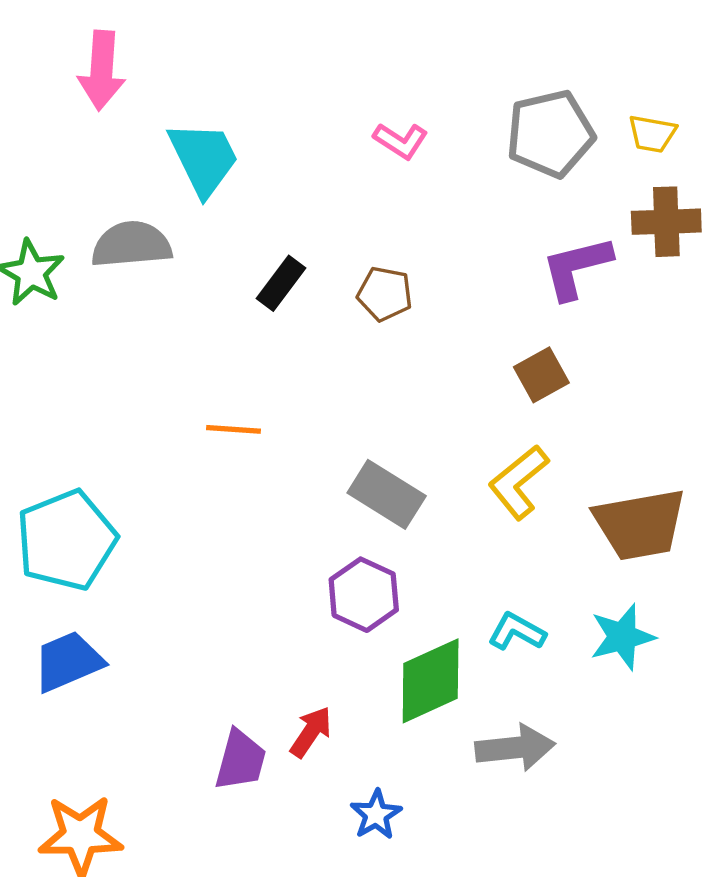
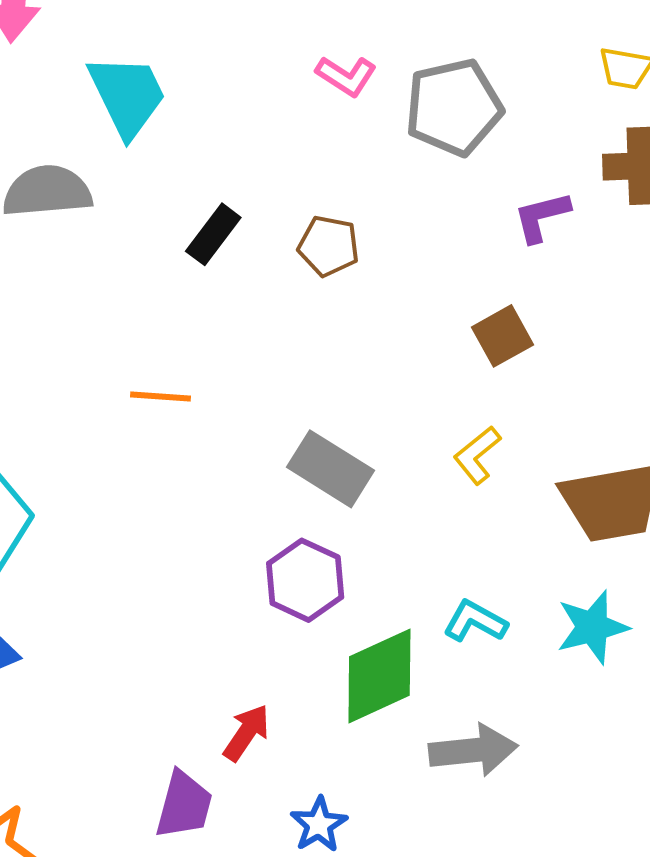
gray pentagon: (550, 134) -> (454, 107), moved
purple L-shape: (577, 267) -> (542, 217), size x0.7
yellow L-shape: (519, 482) -> (477, 455), size x0.7
purple trapezoid: (241, 760) -> (184, 805), moved

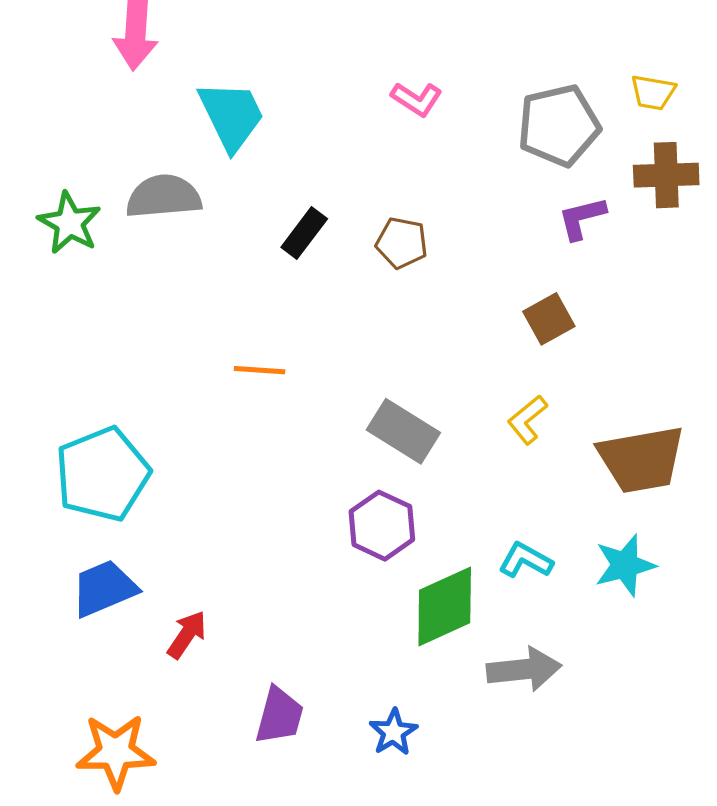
gray pentagon: (454, 107) -> (559, 125), moved
red arrow: (246, 733) -> (187, 635), moved

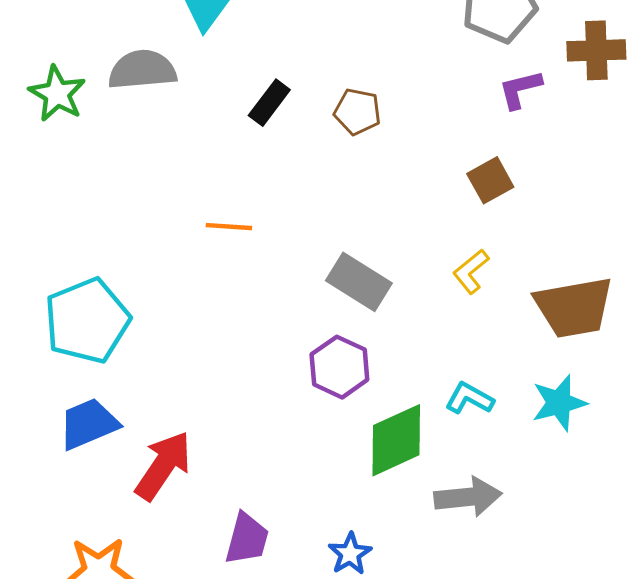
red arrow: (187, 635) -> (163, 466), size x1.6

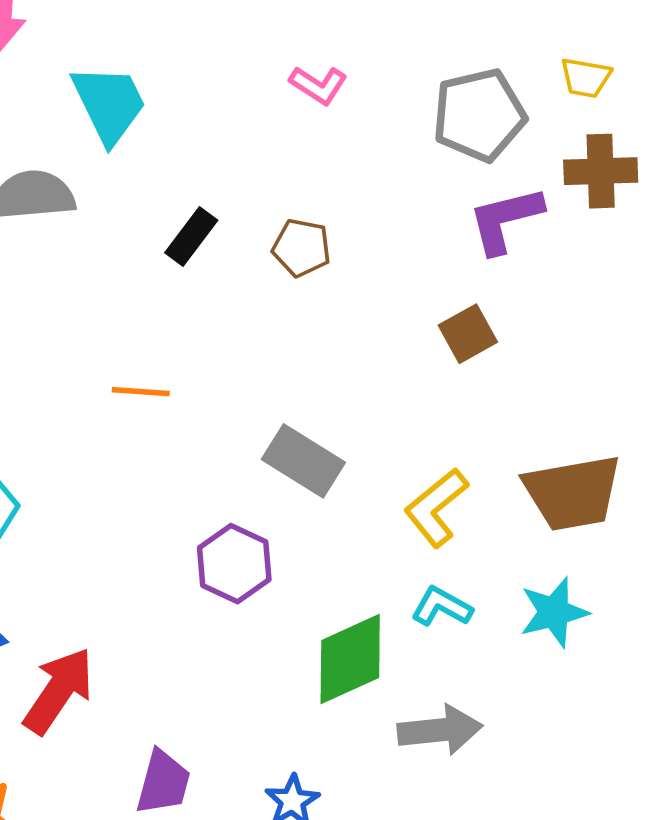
purple L-shape: (520, 89) -> (505, 220), size x1.4
yellow L-shape: (471, 271) -> (436, 508), moved, size x1.4
purple hexagon: (339, 367) -> (234, 564), moved

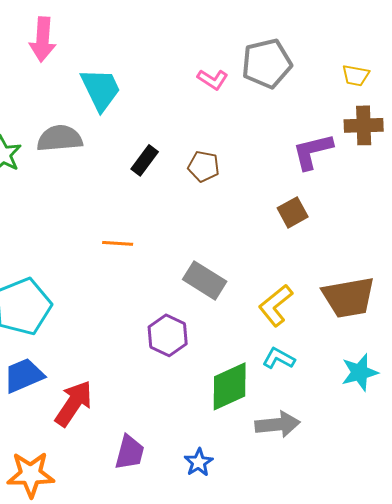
gray pentagon: (479, 115) -> (267, 63), moved
cyan star: (554, 612) -> (360, 372), moved

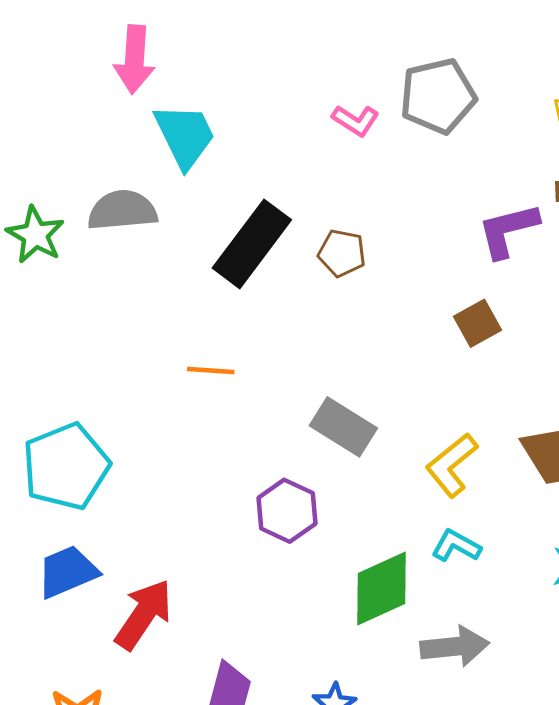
pink arrow: (43, 39) -> (135, 59), moved
black rectangle: (145, 160) -> (252, 244), size x1.8

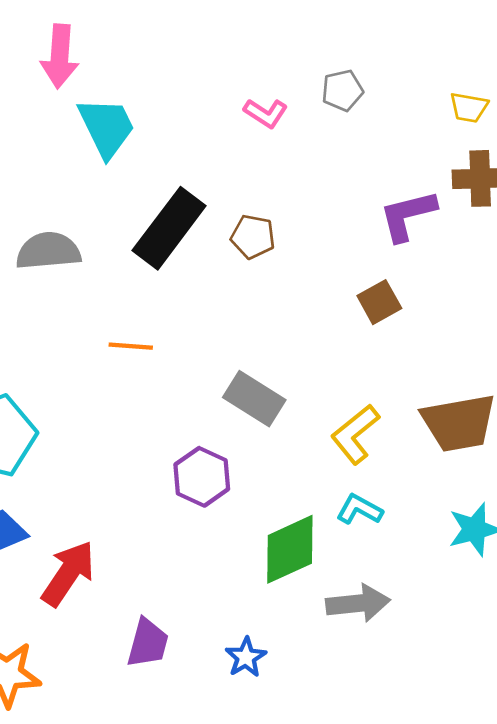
gray pentagon: (438, 96) -> (342, 90), size x0.6
gray semicircle: (122, 210) -> (48, 251), moved

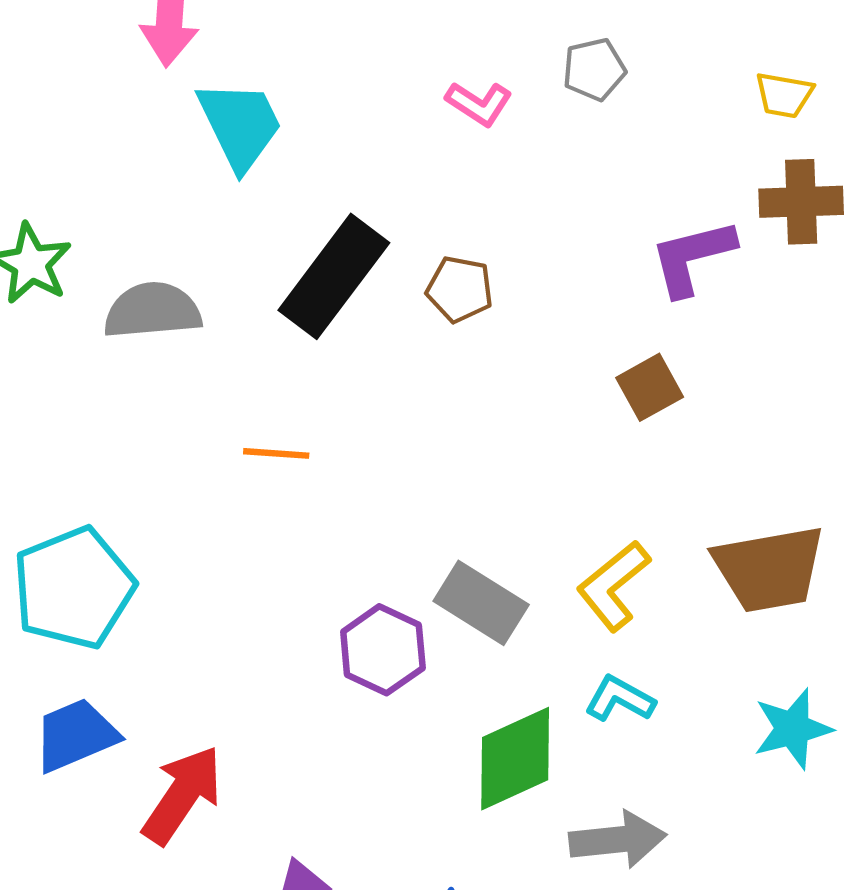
gray rectangle: (254, 399) -> (481, 603), moved

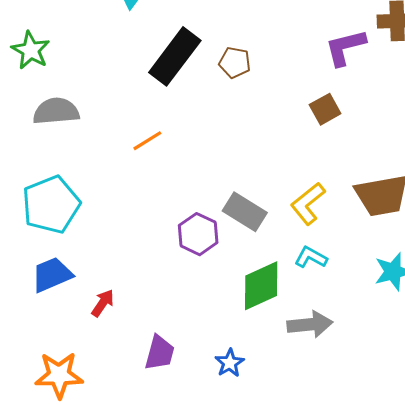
gray semicircle: (152, 311) -> (56, 111), moved
orange line: (276, 453) -> (147, 141), turned -36
red arrow: (182, 795) -> (103, 303), size x0.6

